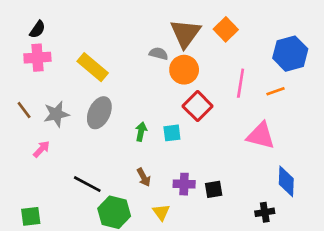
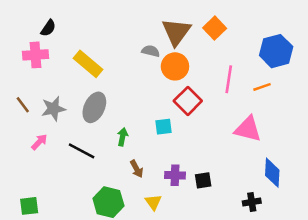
black semicircle: (37, 29) -> (48, 28), moved
green arrow: (141, 132) -> (123, 137), moved
black line: (87, 184) -> (82, 151), moved

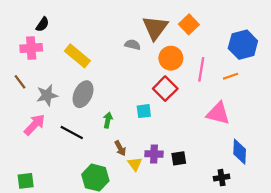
orange circle: (175, 66) -> (171, 58), moved
brown line: (23, 105) -> (20, 82), moved
pink arrow: (39, 142) -> (35, 125), size x1.5
yellow triangle: (153, 202) -> (135, 164), moved

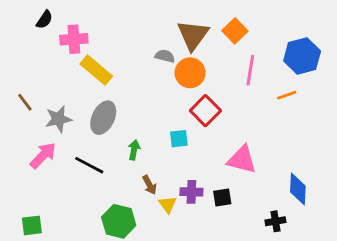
black semicircle: (42, 24) -> (44, 20), moved
pink cross: (31, 48) -> (74, 39), moved
orange circle: (171, 58) -> (190, 73), moved
pink line: (201, 69) -> (250, 70), moved
pink triangle: (218, 113) -> (242, 160), moved

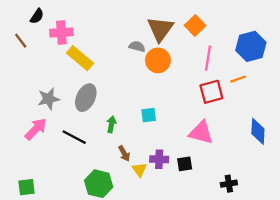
brown line: (25, 102) -> (21, 41), moved
red square: (205, 111) -> (211, 92), moved, turned 30
blue diamond: (298, 189) -> (258, 131), moved

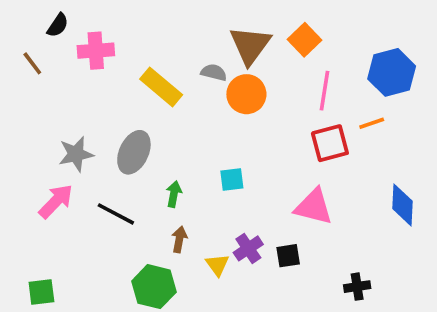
yellow rectangle: (80, 58) -> (161, 87), moved
brown arrow: (124, 153) -> (179, 239), moved, turned -140
purple cross: (159, 159) -> (248, 248), turned -36

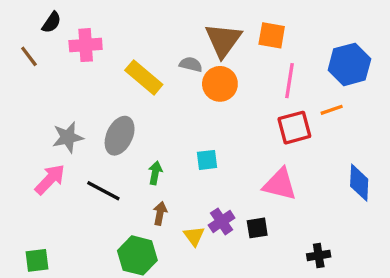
orange square: (305, 40) -> (272, 35), turned -36

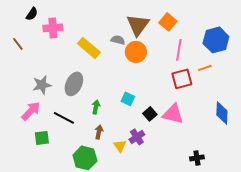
orange square: (272, 35) -> (168, 22), turned 30
brown line: (29, 56) -> (18, 44), moved
cyan square: (207, 160) -> (128, 99), turned 32
black square: (257, 228) -> (150, 114), moved, turned -32
green square: (37, 260) -> (42, 138), moved

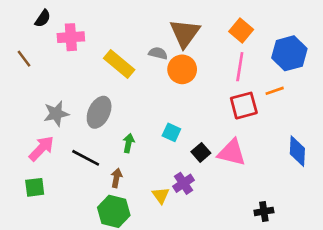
orange square: (168, 22) -> (241, 30), moved
brown arrow: (99, 132) -> (116, 178), moved
green square: (42, 138) -> (35, 187), moved

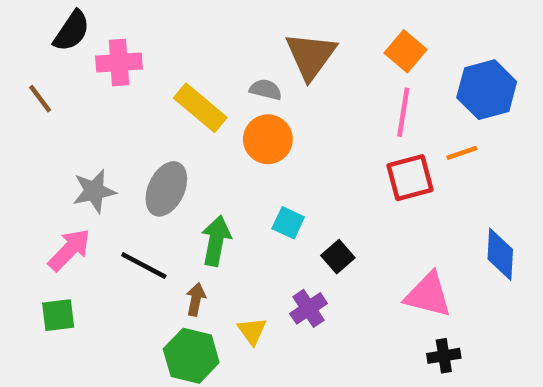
black semicircle: (43, 18) -> (72, 31), size x1.4
orange circle: (182, 69) -> (268, 139), moved
green arrow: (129, 143) -> (216, 241), size x1.5
pink triangle: (232, 152) -> (428, 295), moved
yellow triangle: (161, 195) -> (252, 331), moved

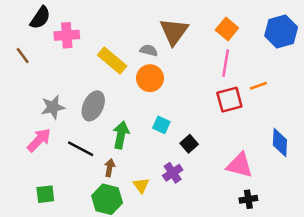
blue hexagon: (487, 90) -> (281, 31), moved
green square: (58, 315) -> (45, 194), moved

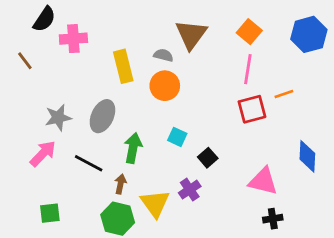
yellow rectangle: (112, 61) -> (123, 66), turned 36
yellow triangle: (141, 185) -> (155, 203), size x1.6

